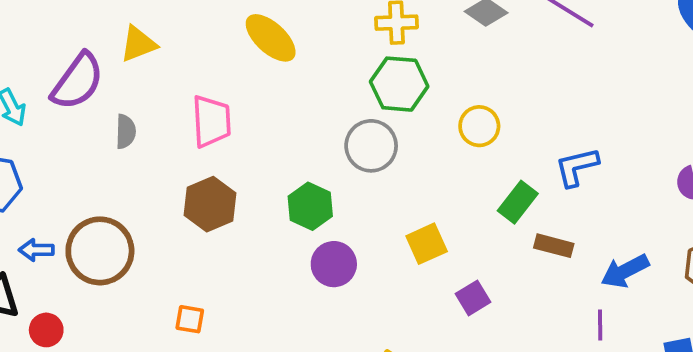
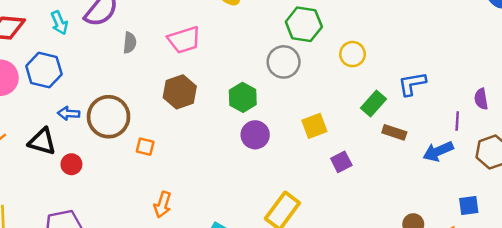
pink trapezoid: (211, 121) -> (184, 40), turned 72
orange square: (190, 319) -> (145, 147), moved
purple line: (600, 325) -> (457, 121), moved

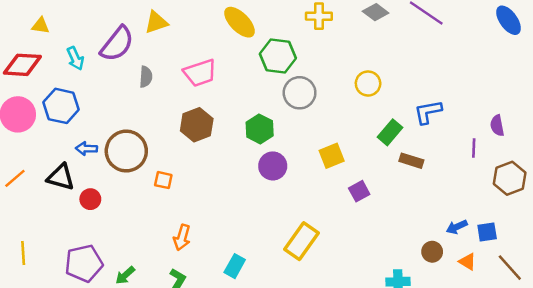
green hexagon: (304, 24) -> (278, 56), moved
blue arrow: (438, 151) -> (457, 227), moved, size x0.7

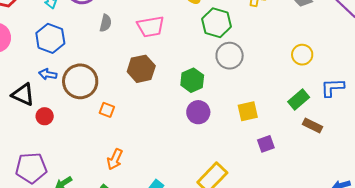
yellow circle: (368, 84) -> (302, 55), moved
blue hexagon: (61, 106) -> (50, 38), moved

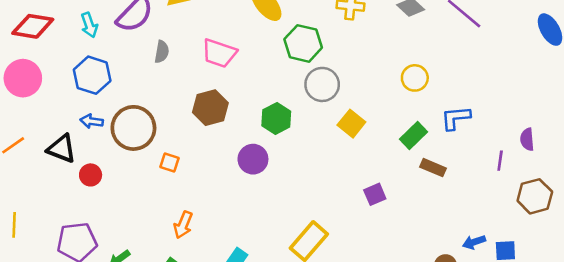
pink trapezoid: (150, 27) -> (219, 53), turned 32
yellow square: (248, 111) -> (351, 124), moved, turned -35
purple circle: (198, 112) -> (253, 159), moved

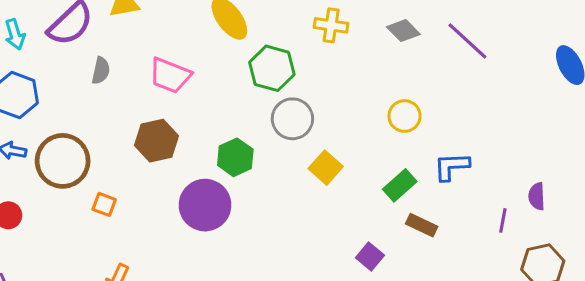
purple circle: (253, 159) -> (205, 205), size x1.4
purple square: (375, 194) -> (370, 256), moved, turned -30

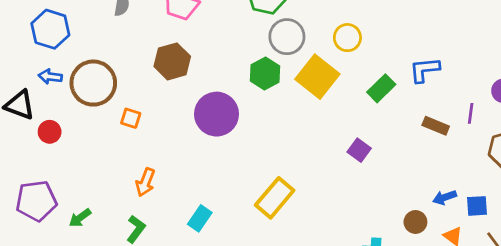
yellow circle: (405, 116) -> (347, 38), moved
green hexagon: (235, 157) -> (265, 74), moved
yellow square: (326, 168) -> (317, 77), size x1.5
brown rectangle: (422, 225) -> (436, 126), moved

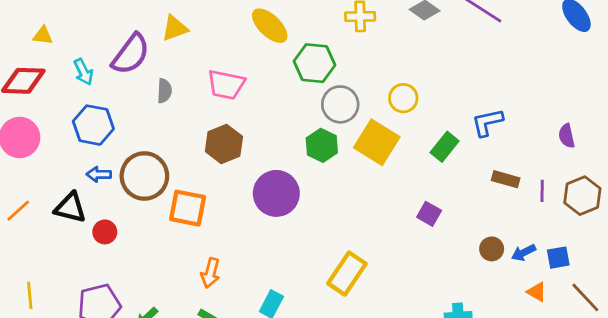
purple line: (471, 113) -> (542, 191), moved
orange square: (131, 118) -> (188, 208), size x1.8
brown circle: (415, 222) -> (492, 249), moved

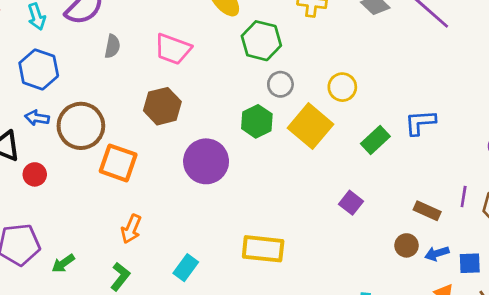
gray circle: (340, 104) -> (280, 84), size x0.7
brown rectangle: (506, 179) -> (427, 211), moved
yellow rectangle: (347, 274) -> (263, 249), turned 54

